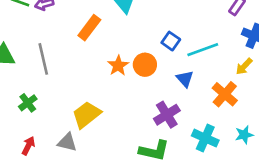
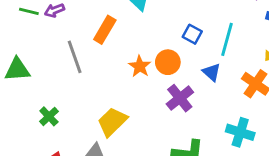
cyan line: (203, 50) -> (227, 39), turned -48
gray line: (43, 59) -> (75, 57), moved
purple cross: (167, 115) -> (180, 98), moved

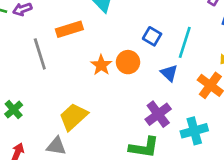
orange rectangle: (105, 30) -> (69, 29), turned 40
purple cross: (180, 98) -> (158, 114), moved
cyan cross: (240, 132) -> (194, 131), turned -35

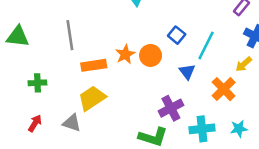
orange rectangle: (69, 29) -> (94, 65), moved
green cross: (14, 110) -> (37, 83), turned 30

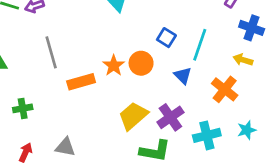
yellow arrow: (244, 64) -> (243, 60), turned 66
yellow trapezoid: (92, 98) -> (133, 116), moved

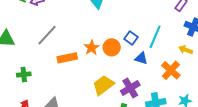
blue square: (166, 38) -> (131, 38), moved
gray line: (51, 52) -> (47, 35), turned 55
blue triangle: (183, 76) -> (141, 58), turned -32

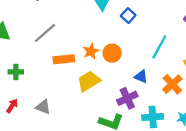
blue square: (131, 38) -> (128, 16), moved
blue triangle: (141, 58) -> (141, 77), moved
yellow trapezoid: (103, 85) -> (89, 81), moved

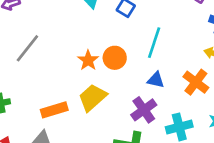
cyan line: (159, 47) -> (154, 43), moved
orange rectangle: (64, 59) -> (54, 110), moved

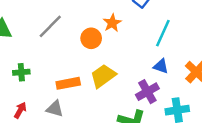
orange circle: (115, 58) -> (91, 38), moved
orange star: (88, 60) -> (112, 23), moved

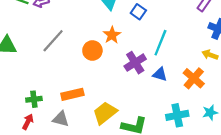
green cross: (21, 72) -> (34, 99), moved
yellow trapezoid: (103, 76) -> (105, 113), moved
purple cross: (147, 92) -> (135, 63), moved

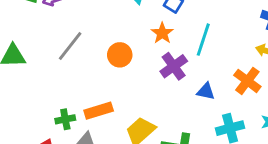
orange star: (112, 35) -> (162, 33), moved
blue triangle: (160, 74) -> (206, 91), moved
green cross: (34, 99) -> (65, 119), moved

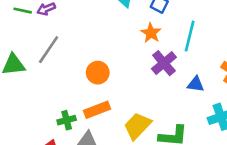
gray line: (70, 46) -> (49, 50), moved
orange circle: (120, 55) -> (98, 73), moved

